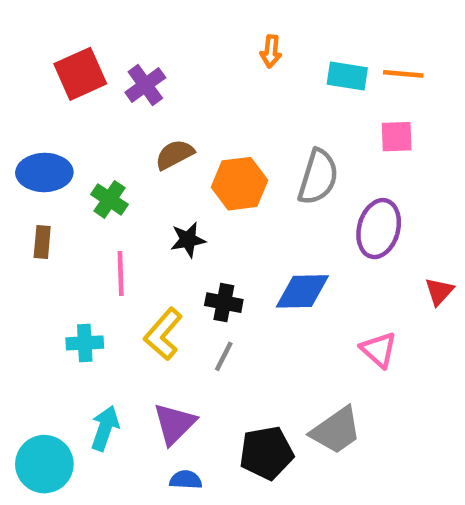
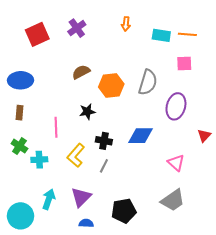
purple cross: (145, 85) -> (77, 28), moved
green cross: (109, 199) -> (19, 146), moved
gray trapezoid: (336, 430) -> (173, 200), moved

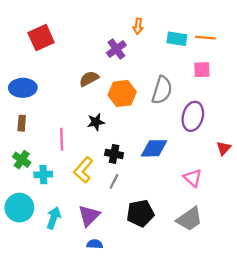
purple cross: (77, 28) -> (116, 49), moved
black pentagon: (124, 211) -> (140, 213), moved
cyan circle: (21, 216) -> (19, 208), moved

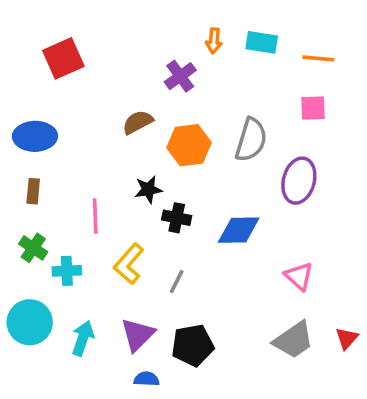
cyan rectangle: (177, 39) -> (262, 42), moved
red triangle: (224, 148) -> (347, 338), moved
black cross: (114, 154) -> (177, 218), moved
black pentagon: (140, 213) -> (193, 345), moved

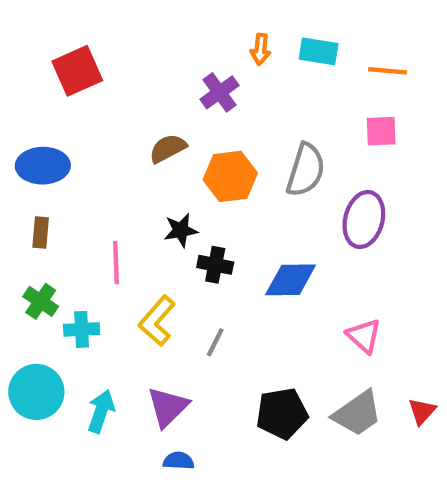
black pentagon: (193, 345) -> (282, 413), moved

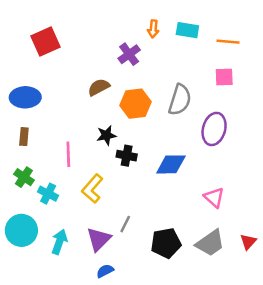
cyan cross: (82, 329) -> (48, 194), turned 30
gray line: (215, 342) -> (125, 224), moved
blue semicircle: (179, 461) -> (105, 271), turned -30

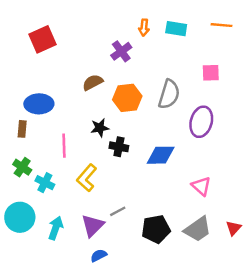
orange line: (228, 42) -> (222, 25), moved
blue ellipse: (25, 97) -> (39, 104), moved
gray line: (125, 224) -> (118, 211), turned 35

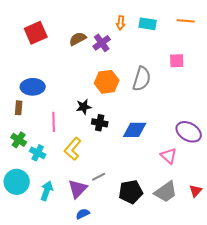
brown semicircle: (93, 82) -> (78, 39), moved
purple ellipse: (201, 122) -> (189, 132), moved, turned -75

